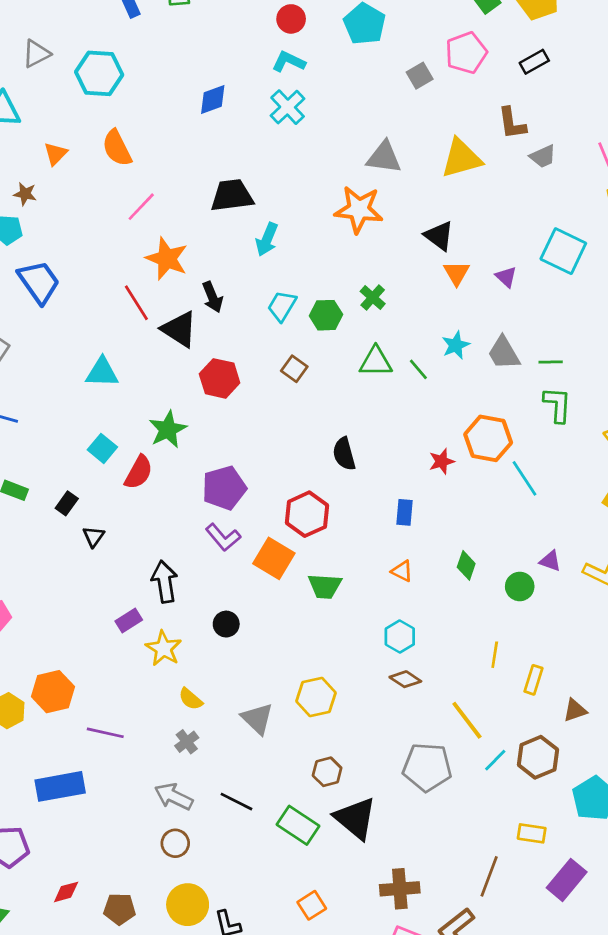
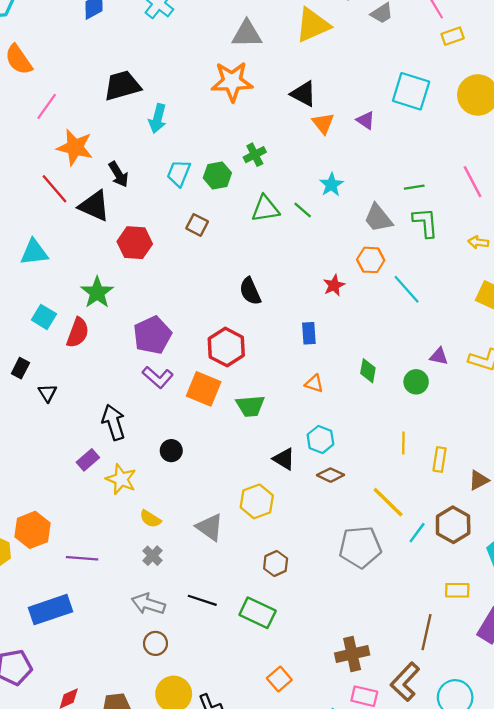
green cross: (373, 298) -> (255, 155), turned 30
gray trapezoid: (504, 353) -> (378, 218), moved
orange hexagon: (488, 438) -> (371, 260), size x0.7
black triangle: (355, 818) -> (284, 459), moved, size x0.6

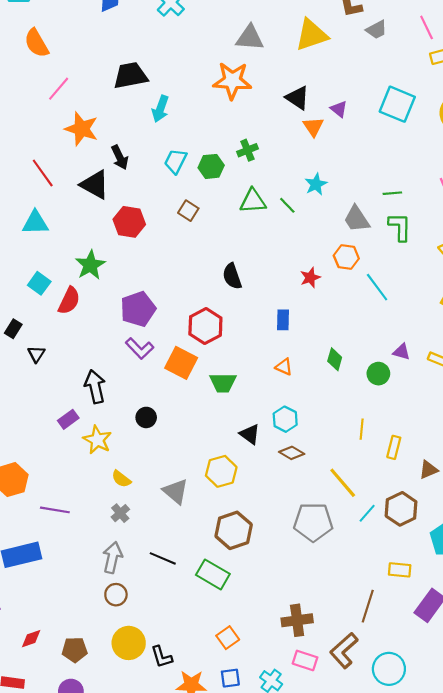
purple triangle: (366, 120) -> (339, 109), moved
red line: (55, 189) -> (43, 173), moved
brown hexagon: (276, 564) -> (234, 530), size x1.6
gray arrow: (148, 604) -> (112, 557), turned 80

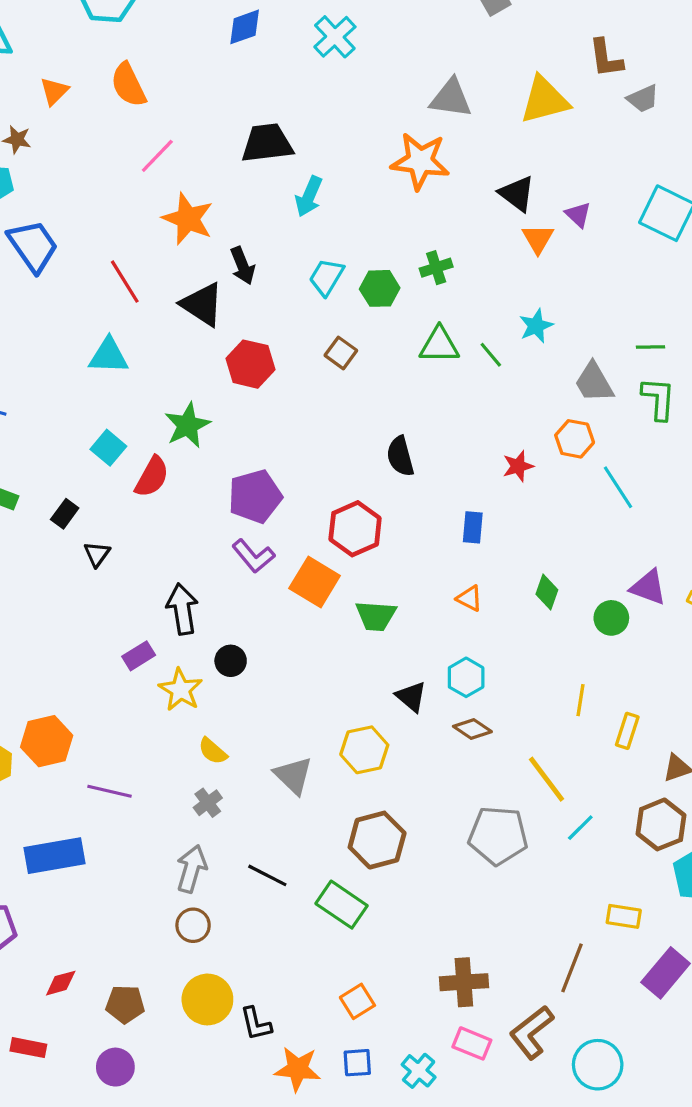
purple triangle: (402, 352) -> (648, 587), size x1.4
black circle: (146, 417) -> (231, 661), moved
brown hexagon: (401, 509) -> (661, 824), moved

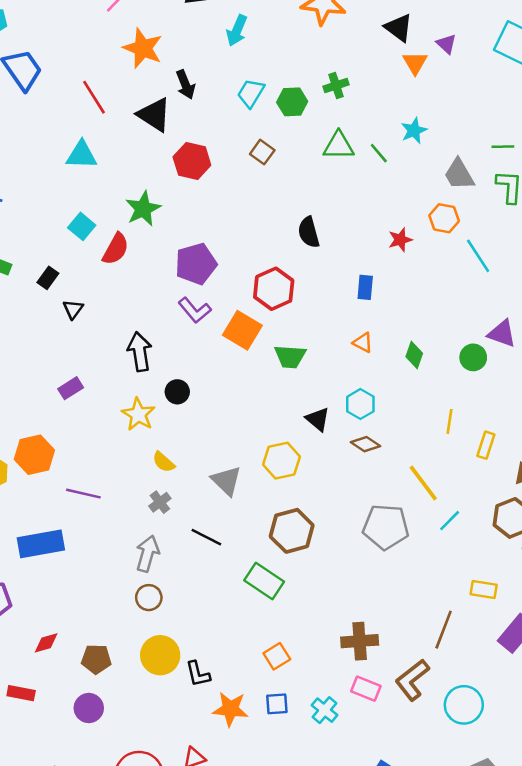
green diamond: (547, 592) -> (414, 355), moved
purple rectangle: (139, 656) -> (71, 388), moved
black line: (267, 875) -> (206, 537), moved

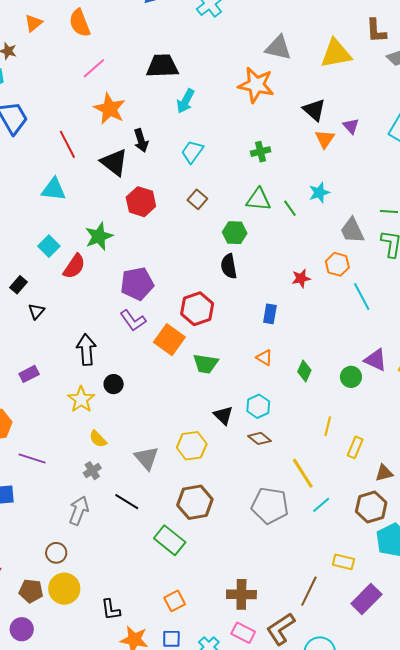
green hexagon: (292, 102) -> (235, 233), moved
brown circle: (149, 598) -> (56, 553), moved
yellow circle: (160, 655) -> (64, 589), moved

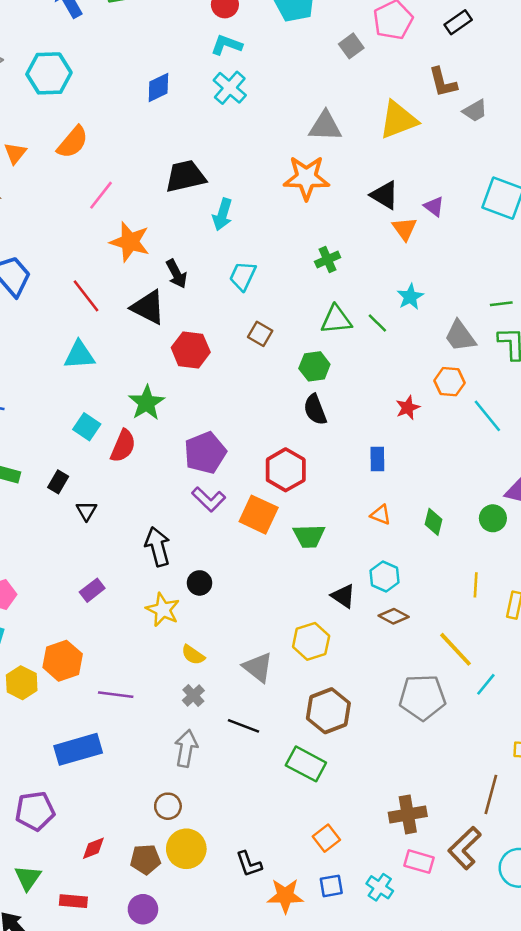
orange semicircle: (80, 23) -> (73, 142), turned -108

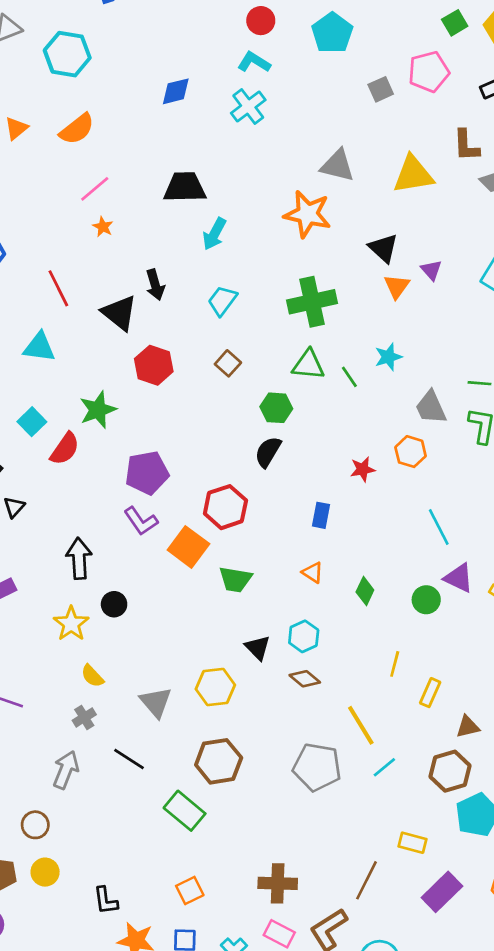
orange star: (130, 242) -> (103, 227), moved, size x0.5
green cross: (328, 259) -> (312, 302), size x1.8
black semicircle: (315, 410) -> (268, 452), turned 40
cyan line: (487, 416) -> (439, 527), moved
yellow circle: (186, 849) -> (45, 872), size x0.7

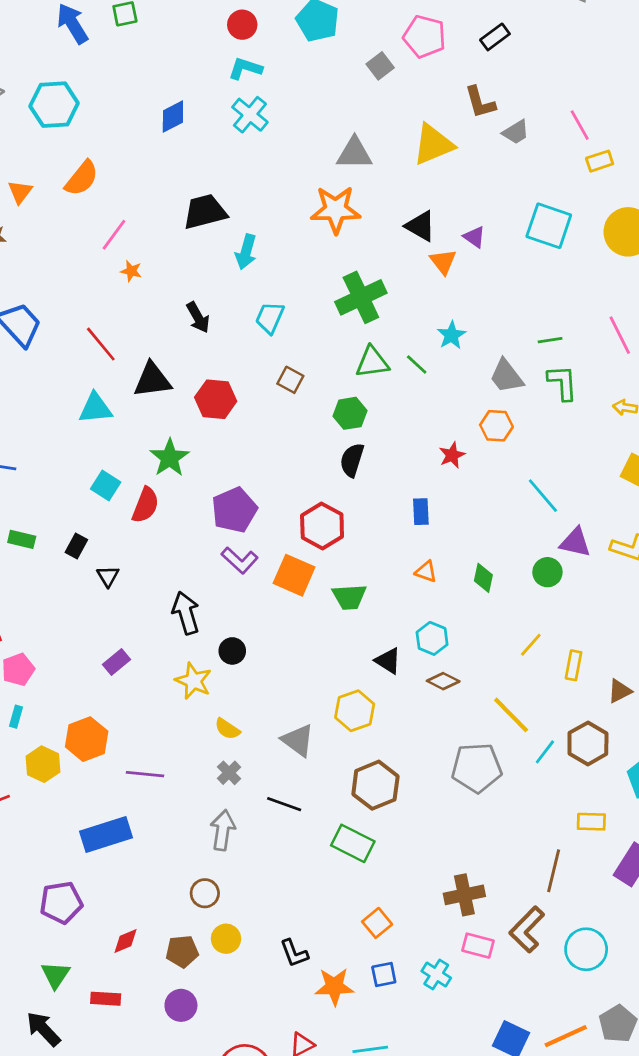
pink pentagon: (429, 72) -> (425, 37), turned -30
black triangle: (119, 313) -> (152, 380), moved, turned -33
yellow line: (395, 664) -> (531, 645), turned 40
brown hexagon: (450, 771) -> (588, 743), moved

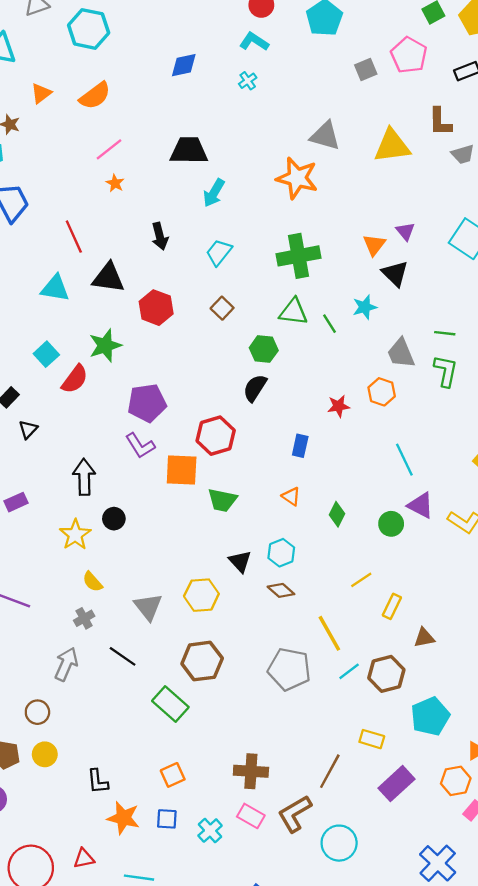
cyan cross: (250, 115) -> (248, 81), size x0.6
black triangle: (421, 226) -> (395, 274), moved
orange square: (294, 575) -> (182, 470), turned -36

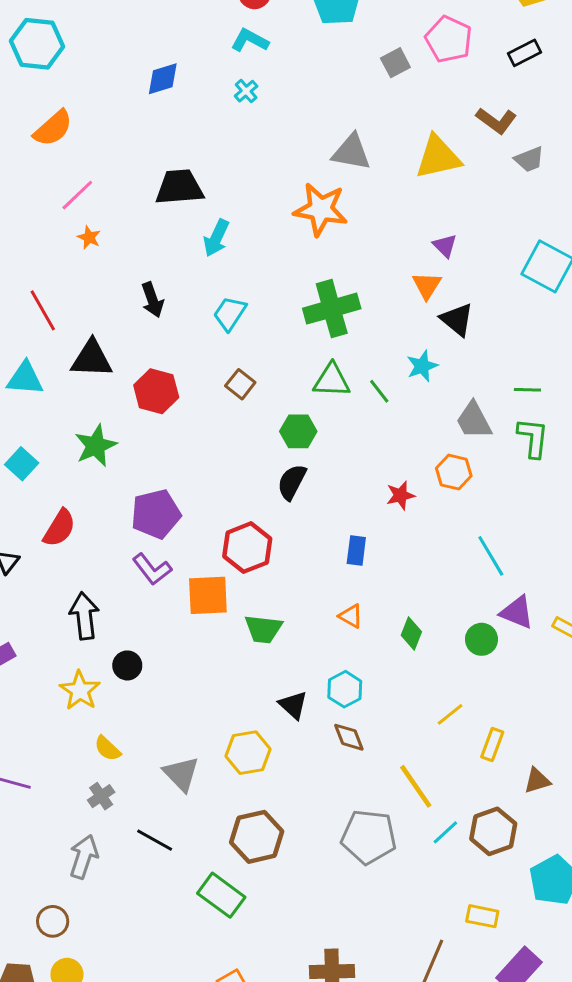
brown L-shape: (440, 122) -> (496, 121), turned -48
purple triangle: (405, 231) -> (445, 246), moved
red semicircle: (75, 379) -> (59, 528), moved
brown diamond: (281, 590) -> (349, 737), turned 32

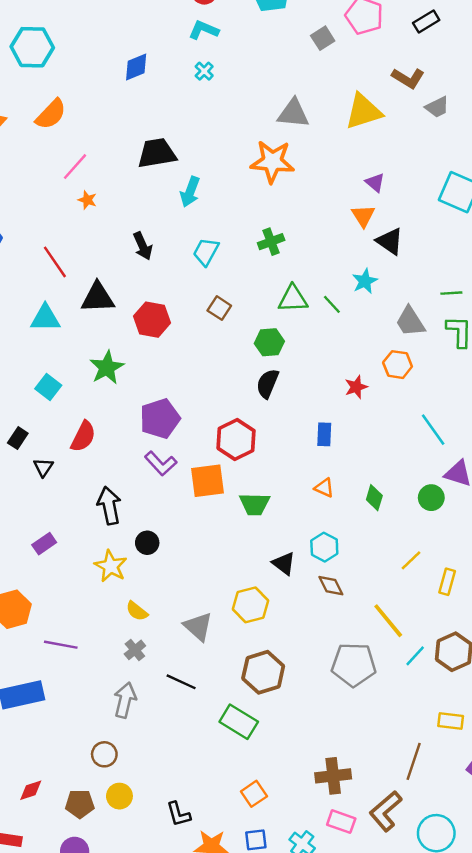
green cross: (332, 309) -> (271, 242), moved, size x0.6

